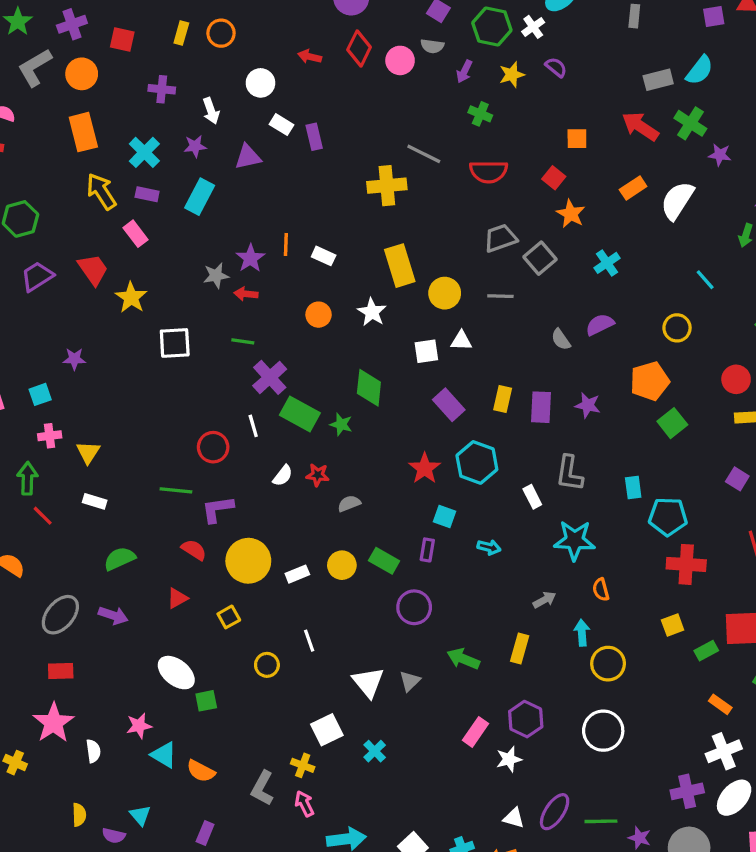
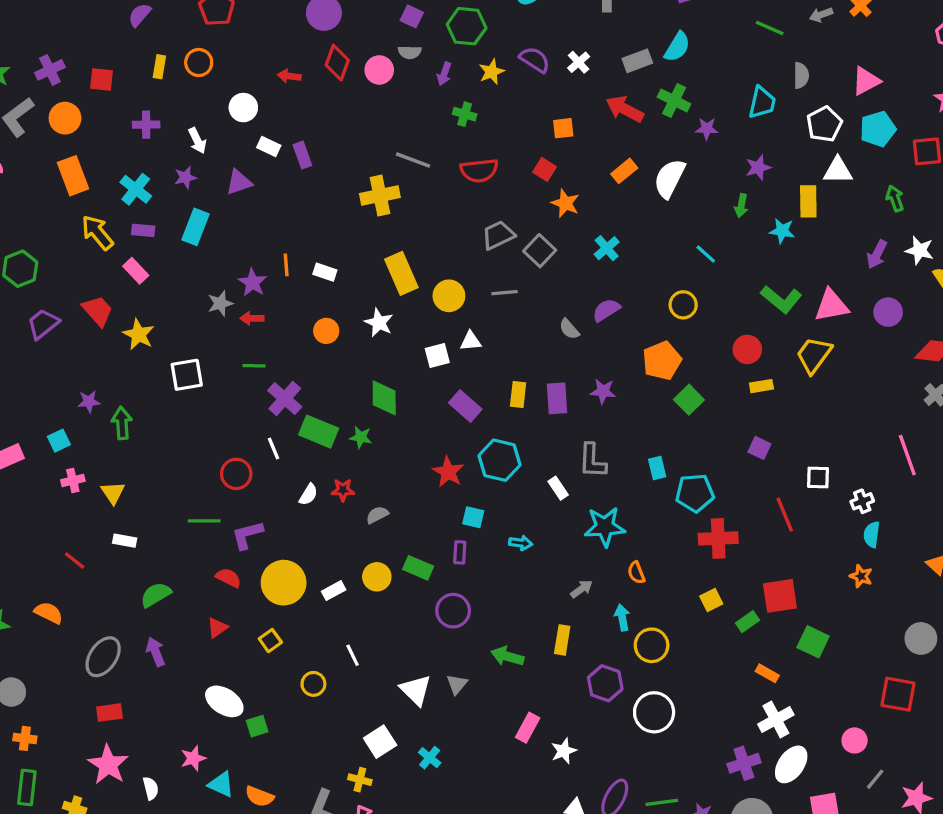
white cross: (533, 27) -> (579, 62), moved
purple semicircle: (556, 67) -> (535, 60), size x1.4
green arrow: (27, 478) -> (122, 423), moved
purple arrow: (113, 615) -> (156, 652), turned -124
purple hexagon: (526, 719) -> (605, 683), moved

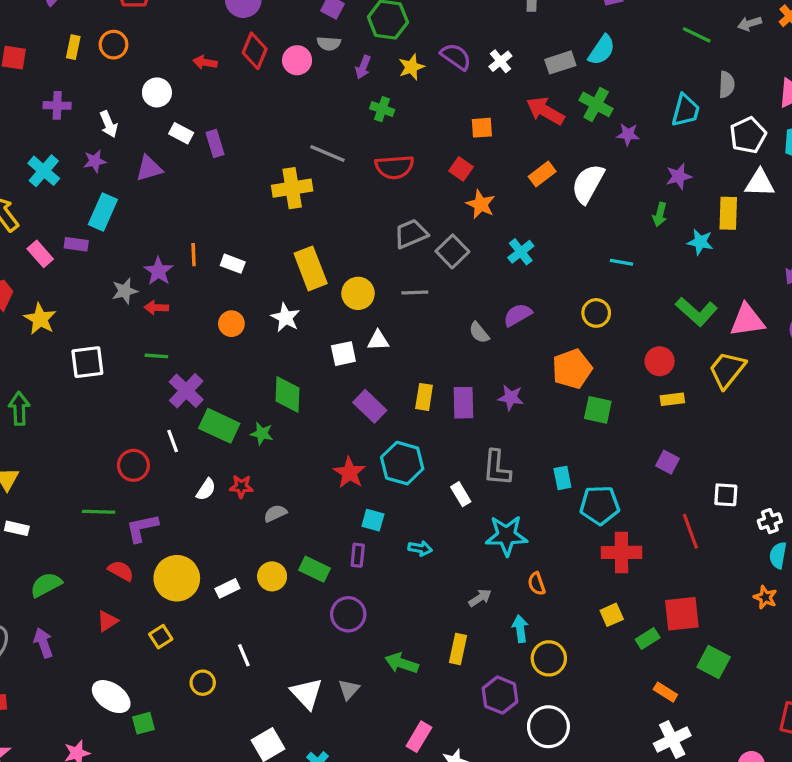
purple rectangle: (143, 230) -> (76, 244), moved
cyan line: (706, 254) -> (621, 262), turned -35
green square: (689, 400) -> (598, 410), turned -36

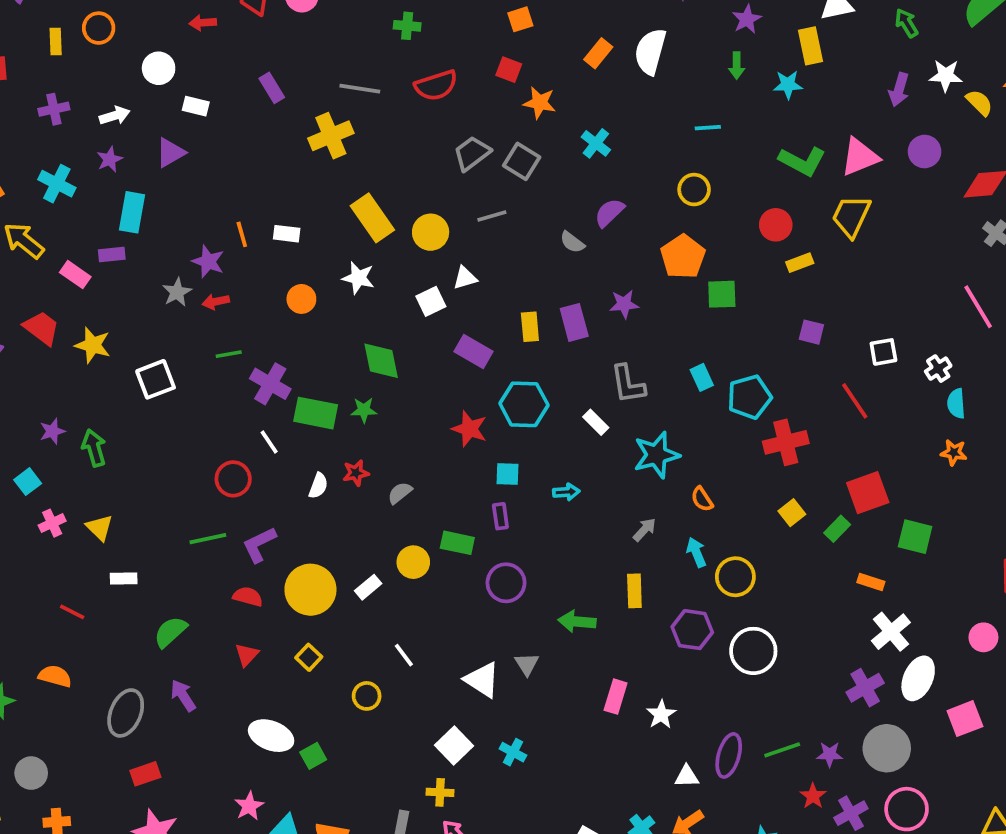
white arrow: (109, 124) -> (115, 116), turned -70
purple rectangle: (215, 143) -> (272, 88), moved

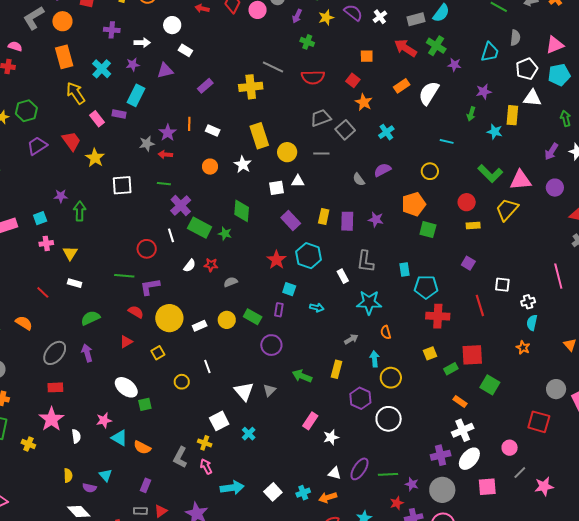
purple rectangle: (272, 88) -> (205, 86), moved, turned 63

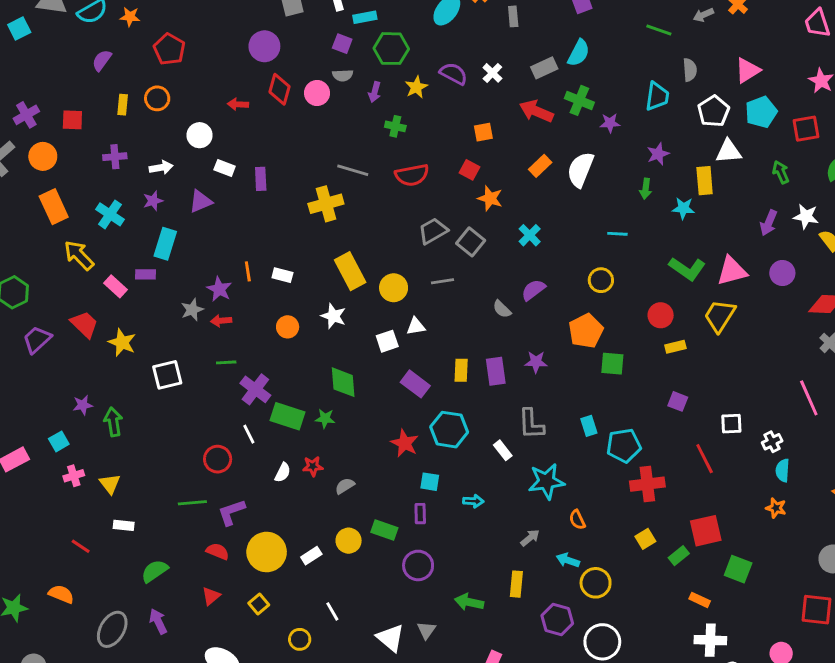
purple rectangle: (205, 86) -> (261, 179), moved, turned -42
cyan arrow: (374, 359) -> (568, 560), turned -56
white cross: (463, 430) -> (710, 640), turned 35

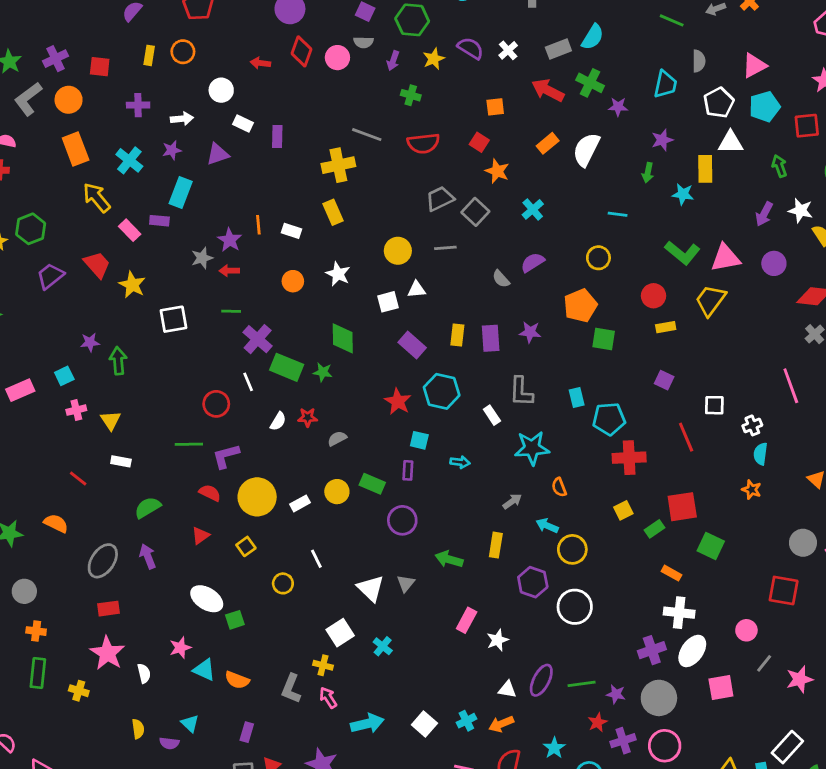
yellow rectangle: (350, 271) -> (333, 212), moved, size x0.7

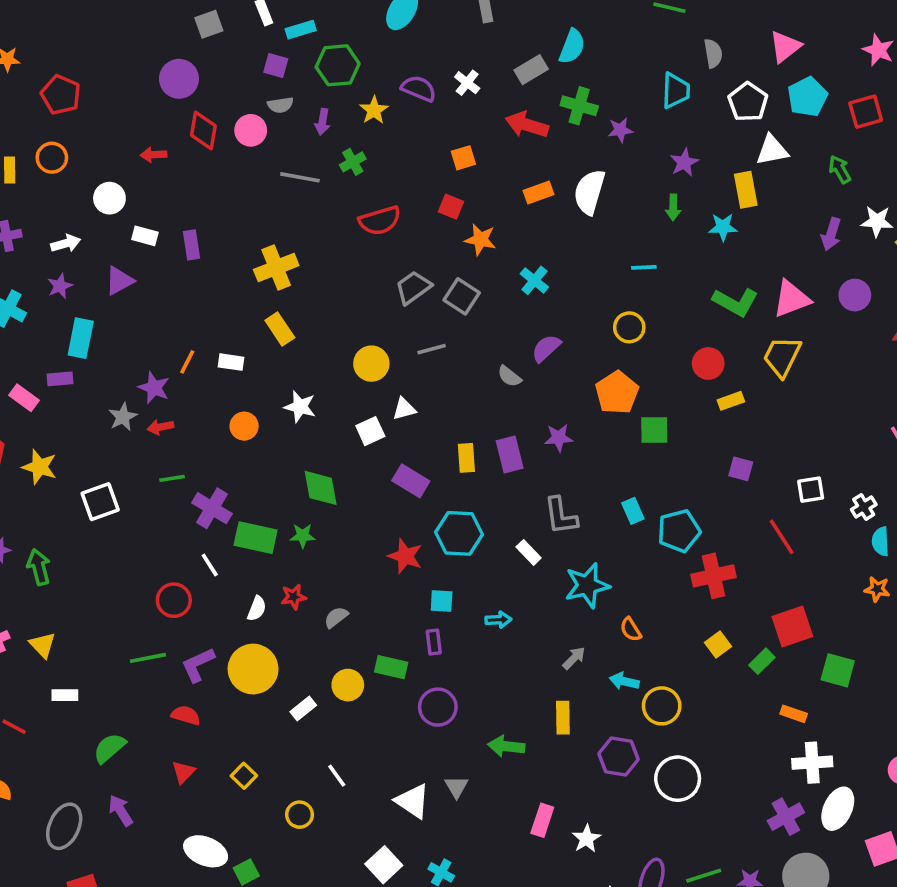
green cross: (411, 95) -> (353, 162), turned -36
gray line: (367, 135) -> (300, 177), moved
orange rectangle: (548, 143) -> (539, 193), turned 30
orange line: (258, 225) -> (187, 362), turned 42
yellow circle: (257, 497) -> (253, 669), moved

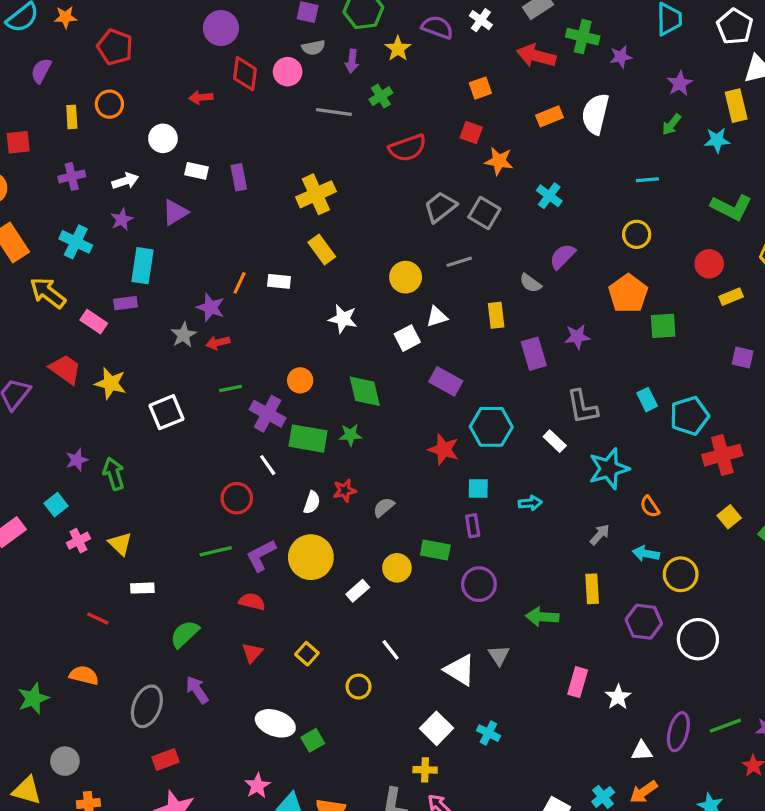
green arrow: (673, 207) -> (671, 125), turned 40
orange circle: (244, 426) -> (300, 380), moved
yellow rectangle: (466, 458) -> (496, 315), moved

